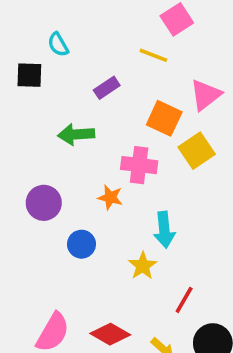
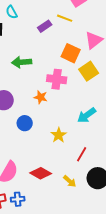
purple rectangle: (107, 88) -> (45, 26), moved
cyan arrow: (164, 230) -> (87, 115), moved, turned 60

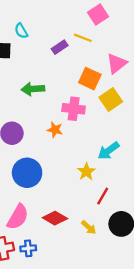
blue circle: (25, 123) -> (27, 173), moved, size x1.6
yellow star: (59, 135) -> (86, 172), moved

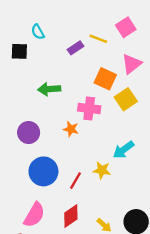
pink square: (98, 15) -> (126, 27), moved
yellow star: (86, 172) -> (102, 170), turned -30
red line: (103, 196) -> (75, 181), moved
red diamond: (55, 218) -> (71, 216), turned -65

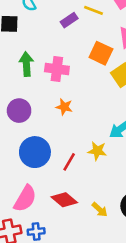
green arrow: (49, 89) -> (26, 64), moved, turned 90
pink cross: (89, 108) -> (57, 69), moved
red diamond: (71, 216) -> (64, 200), turned 75

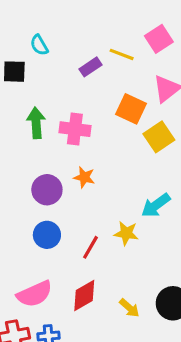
purple circle: (19, 111) -> (47, 190), moved
blue circle: (35, 152) -> (47, 235), size x0.7
pink semicircle: (25, 199) -> (35, 294), turned 36
red diamond: (64, 200) -> (84, 295), turned -70

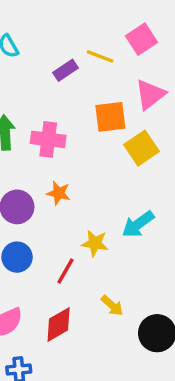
orange square: (131, 109) -> (110, 117), turned -32
yellow star: (126, 233) -> (95, 243), moved
yellow arrow: (129, 308) -> (112, 305), moved

